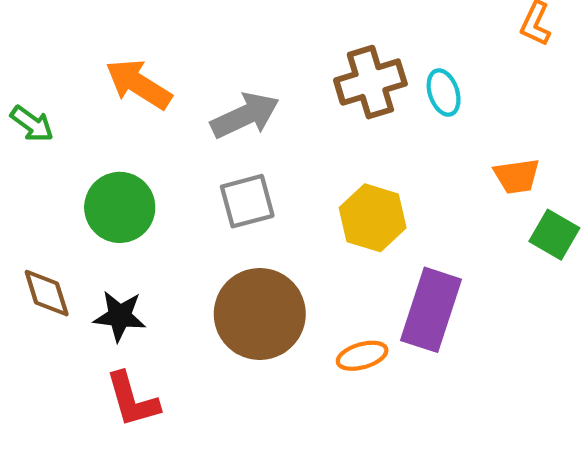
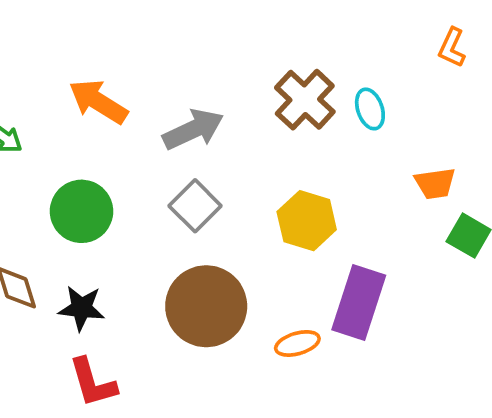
brown cross: (370, 82) -> (305, 100), turned -30
gray square: (247, 201) -> (195, 206), turned -30

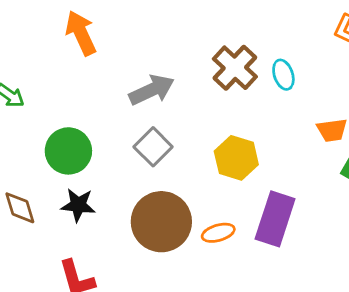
orange arrow: (98, 102) -> (81, 33), moved, turned 33
black star: (82, 308) -> (78, 205), moved
orange ellipse: (297, 343) -> (218, 233), moved

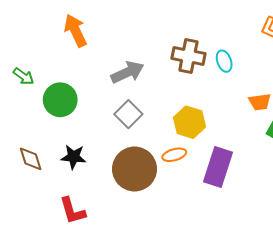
brown cross: (235, 68) -> (188, 56), turned -32
green circle: (68, 151) -> (60, 100), moved
orange ellipse: (218, 233) -> (174, 155), moved

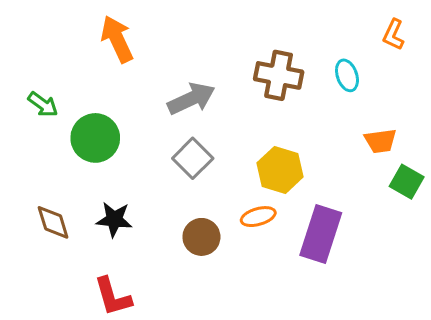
cyan ellipse: (224, 61) -> (347, 75), moved
brown circle: (135, 169) -> (201, 237), size x0.6

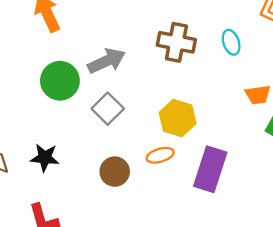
green circle: (95, 138) -> (60, 81), moved

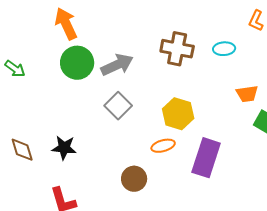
cyan ellipse: (231, 42) -> (224, 49), turned -75
green circle: (60, 81) -> (77, 63), moved
brown circle: (115, 172) -> (134, 179), moved

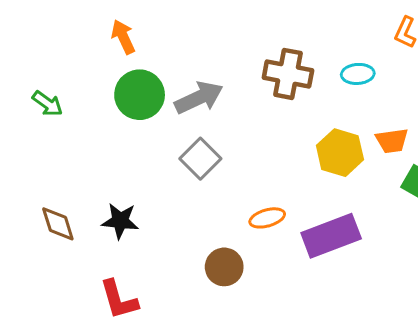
orange arrow: (66, 24) -> (123, 37), size x0.7
yellow hexagon: (178, 114) -> (340, 153), moved
purple rectangle: (206, 158) -> (331, 236), turned 51

